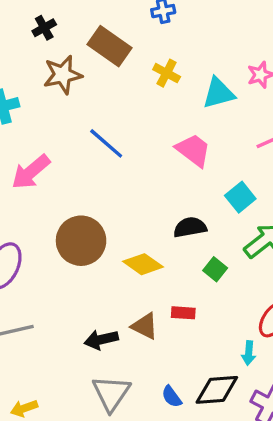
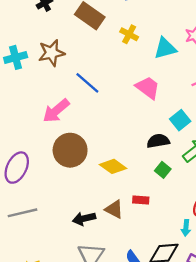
brown star: (63, 75) -> (52, 53), moved
pink arrow: (31, 172) -> (56, 111), moved
black semicircle: (190, 227) -> (158, 141), moved

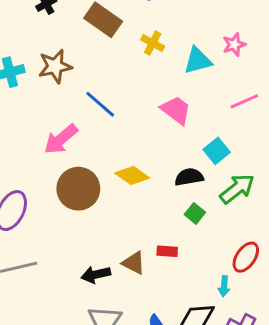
yellow diamond: (113, 166) -> (132, 176), moved

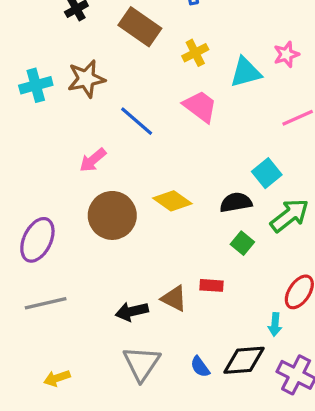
yellow cross: (153, 43) -> (195, 53), turned 35
pink trapezoid: (176, 110) -> (200, 106), moved
pink arrow: (61, 139) -> (93, 160), size x0.7

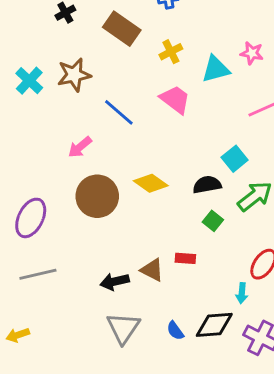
pink star: (286, 54) -> (252, 53), turned 30
cyan cross: (36, 85) -> (29, 81), turned -32
yellow arrow: (57, 378) -> (18, 335), moved

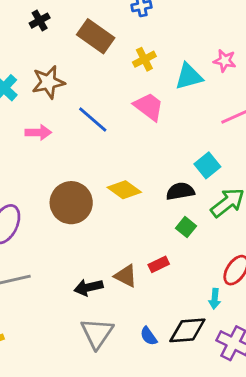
pink arrow: (80, 147) -> (38, 132), moved, turned -140
red rectangle: (185, 258) -> (159, 264), turned -30

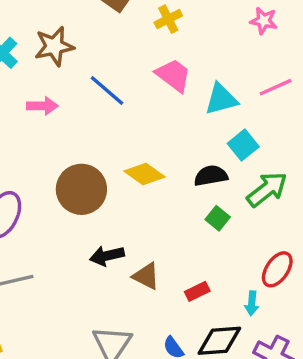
cyan triangle: (189, 76) -> (221, 99), moved
red rectangle: (159, 264) -> (197, 291), moved
black arrow: (88, 287) -> (107, 256), moved

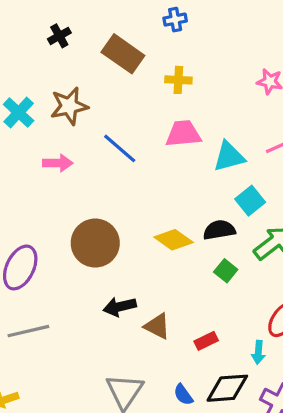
yellow cross: (168, 19) -> (178, 80), turned 30
pink trapezoid: (173, 75) -> (183, 134), turned -42
yellow diamond: (144, 174) -> (174, 240), moved

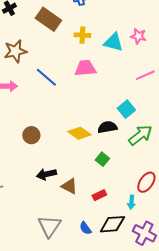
cyan triangle: (229, 157) -> (113, 42), moved, turned 30
brown circle: (95, 243) -> (31, 135), size x0.6
green square: (226, 271) -> (102, 159), moved

